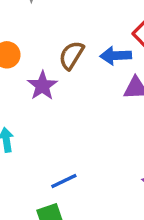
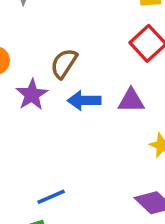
blue arrow: (116, 56) -> (84, 100), moved

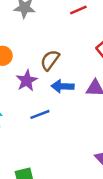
blue line: (51, 197) -> (40, 114), moved

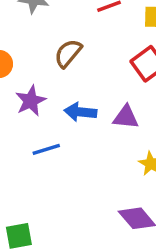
brown semicircle: (50, 60) -> (68, 53), moved

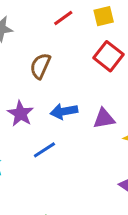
purple triangle: (126, 117) -> (104, 119), moved

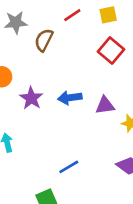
brown semicircle: (40, 66) -> (44, 40), moved
blue line: (44, 150) -> (69, 167), moved

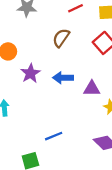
brown semicircle: (44, 40) -> (61, 38), moved

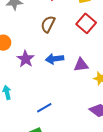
blue line: (54, 136) -> (44, 108), moved

